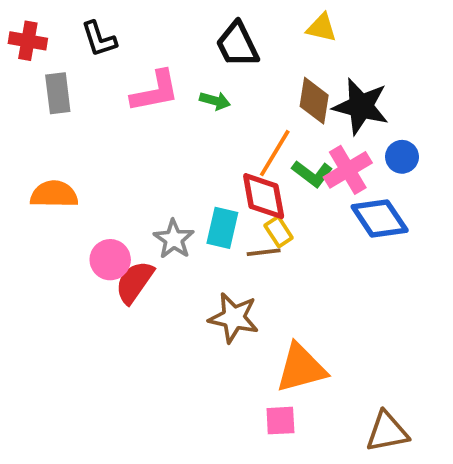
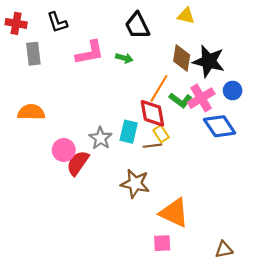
orange triangle: (301, 368) -> (174, 213), turned 40
brown triangle: (387, 432) -> (224, 250), size x0.7

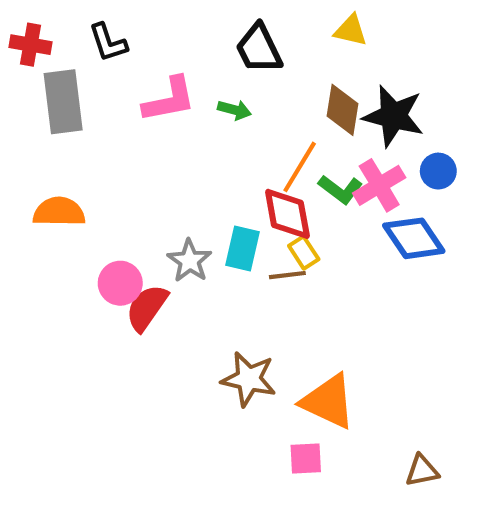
gray rectangle: (33, 54) -> (63, 102), size x1.4
brown star: (135, 184) -> (249, 379), moved

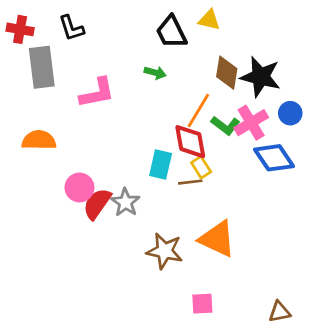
yellow triangle: (351, 30) -> (209, 20), moved
pink L-shape: (169, 100) -> (97, 93), moved
gray star: (190, 261) -> (125, 202), moved
orange triangle: (328, 401) -> (217, 239), moved

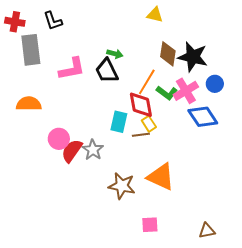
black trapezoid: (171, 32) -> (107, 71), moved

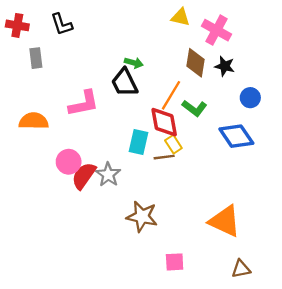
gray rectangle: (31, 50) -> (36, 58), size x0.6
black star: (193, 57) -> (225, 66), size x0.6
pink L-shape: (72, 69) -> (84, 103), moved
pink cross: (186, 91) -> (217, 30), moved, turned -30
orange triangle: (161, 177) -> (225, 221), moved

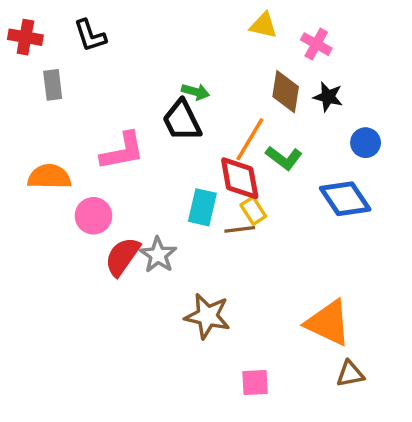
pink cross: (217, 30) -> (316, 44), size x0.7
pink circle: (69, 162) -> (93, 216), moved
brown triangle: (241, 269) -> (350, 374), moved

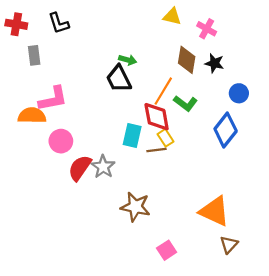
pink L-shape: (122, 151) -> (53, 99), moved
blue diamond: (345, 199) -> (226, 130), turned 72
brown triangle: (350, 374) -> (229, 245), turned -36
pink square: (255, 382) -> (167, 250), turned -30

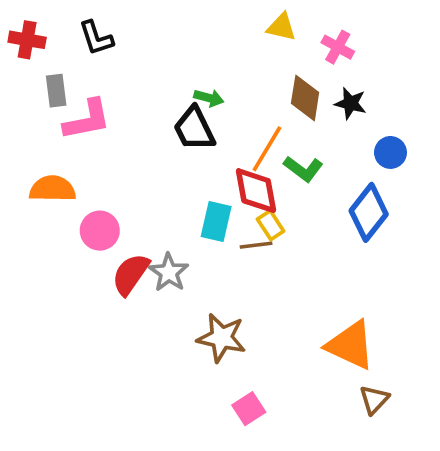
pink L-shape: (53, 99) -> (87, 120), moved
pink square: (167, 250) -> (249, 409), moved

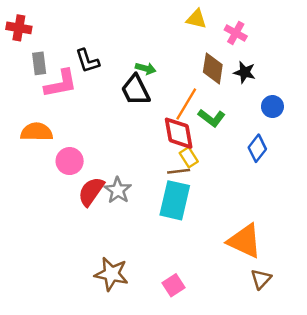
black L-shape: (96, 38) -> (87, 61), moved
blue diamond: (369, 212) -> (257, 148), size x0.7
cyan rectangle: (216, 222) -> (175, 200), moved, size x1.4
brown star: (221, 338) -> (111, 274), moved

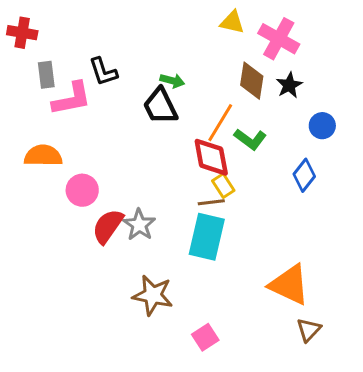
pink cross: (236, 33) -> (279, 39), size x1.5
black star: (245, 72) -> (289, 85), turned 30
brown star: (111, 274) -> (153, 295), moved

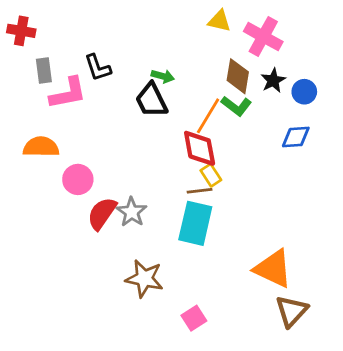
blue circle: (322, 126) -> (304, 92), moved
green L-shape: (250, 139) -> (236, 106), moved
blue diamond: (304, 175) -> (296, 137), moved, turned 48
brown triangle: (309, 330) -> (292, 311), size x1.4

